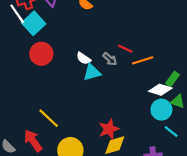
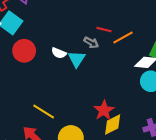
white semicircle: (84, 58) -> (59, 53), moved
cyan triangle: (92, 72) -> (77, 59), turned -30

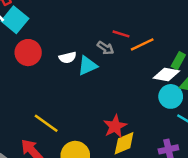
white semicircle: (59, 53) -> (68, 58), turned -40
cyan triangle: (77, 59) -> (87, 66), turned 30

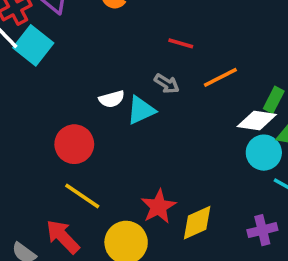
red line: (121, 34) -> (181, 43), moved
red circle: (28, 53) -> (74, 144), moved
red star: (115, 126) -> (158, 207), moved

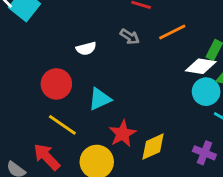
cyan triangle: (141, 110) -> (100, 99), moved
purple cross: (262, 230) -> (204, 153), turned 35

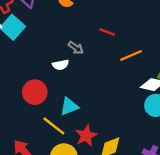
gray arrow: (130, 37) -> (76, 48), moved
yellow line: (62, 125) -> (54, 126), moved

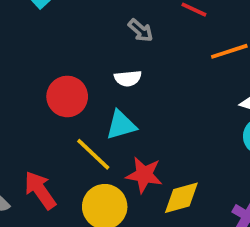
white semicircle: (61, 65) -> (128, 78), moved
red star: (86, 136) -> (144, 175), turned 30

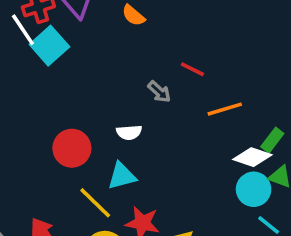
gray arrow: (141, 30) -> (159, 92), moved

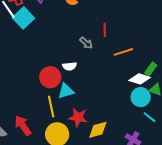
red line: (192, 69) -> (105, 30), turned 64
red circle: (72, 148) -> (50, 77), moved
yellow line: (95, 203) -> (51, 106), turned 35

